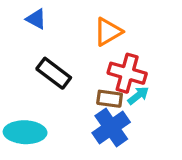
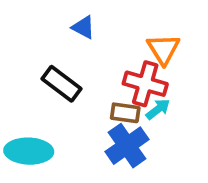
blue triangle: (36, 19) -> (83, 27), moved
orange triangle: (108, 32) -> (163, 49), moved, turned -32

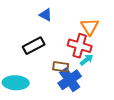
black rectangle: (61, 84) -> (34, 46), turned -65
brown rectangle: (125, 113) -> (61, 67), moved

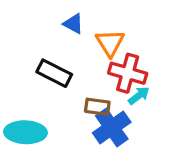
orange triangle: (90, 27) -> (110, 43), moved
black rectangle: (34, 46) -> (54, 73), turned 55

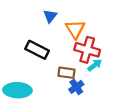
blue triangle: (73, 24) -> (50, 16), turned 40
blue cross: (112, 127) -> (76, 87), size x0.6

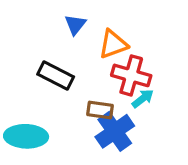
orange triangle: (75, 29) -> (113, 44), turned 42
blue cross: (76, 87) -> (115, 131), size x1.6

